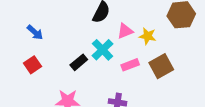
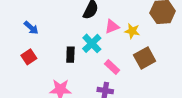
black rectangle: (79, 62) -> (70, 55), turned -48
pink rectangle: (130, 65) -> (112, 67), moved, turned 64

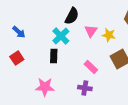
pink triangle: (112, 27) -> (91, 31), turned -32
cyan cross: (92, 43) -> (61, 36), moved

